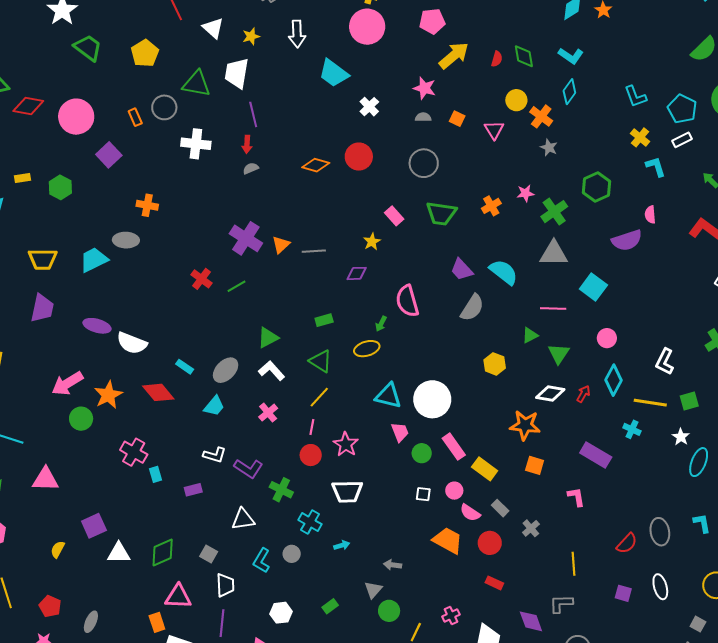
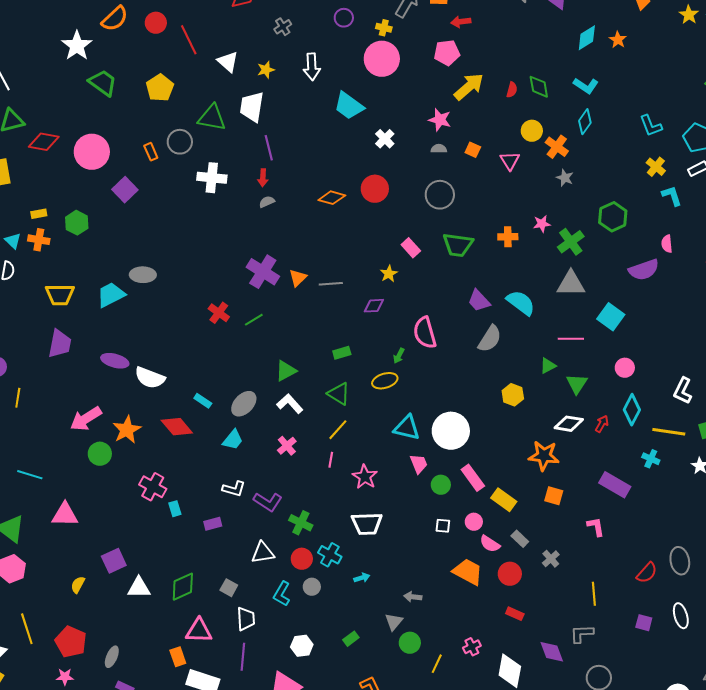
orange cross: (147, 205) -> (39, 240), moved
orange cross: (491, 206) -> (508, 237), turned 30
red circle: (311, 455) -> (302, 559), moved
red pentagon: (50, 606) -> (71, 642), size x1.4

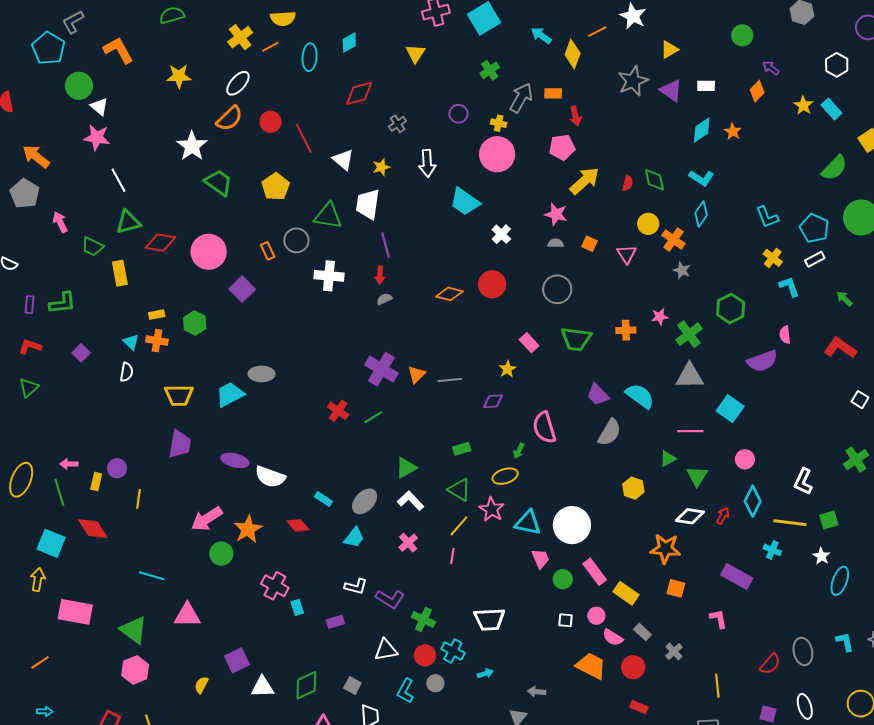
red arrow: (461, 22) -> (576, 116), turned -96
red diamond: (177, 427) -> (298, 525), size x0.7
pink star: (365, 477) -> (492, 509), moved

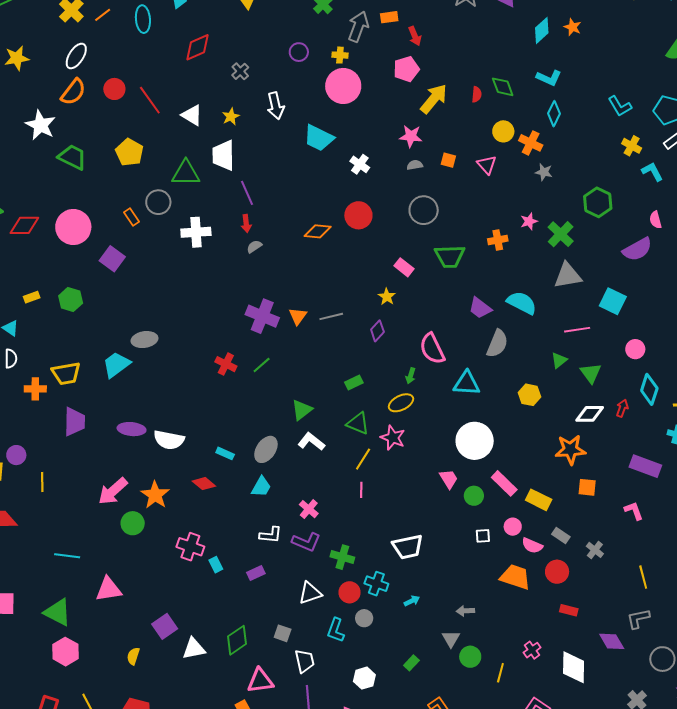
orange cross: (157, 341) -> (35, 389), moved
purple diamond: (493, 401) -> (377, 331), turned -35
cyan triangle: (528, 523) -> (467, 383), moved
pink cross: (408, 543) -> (309, 509), moved

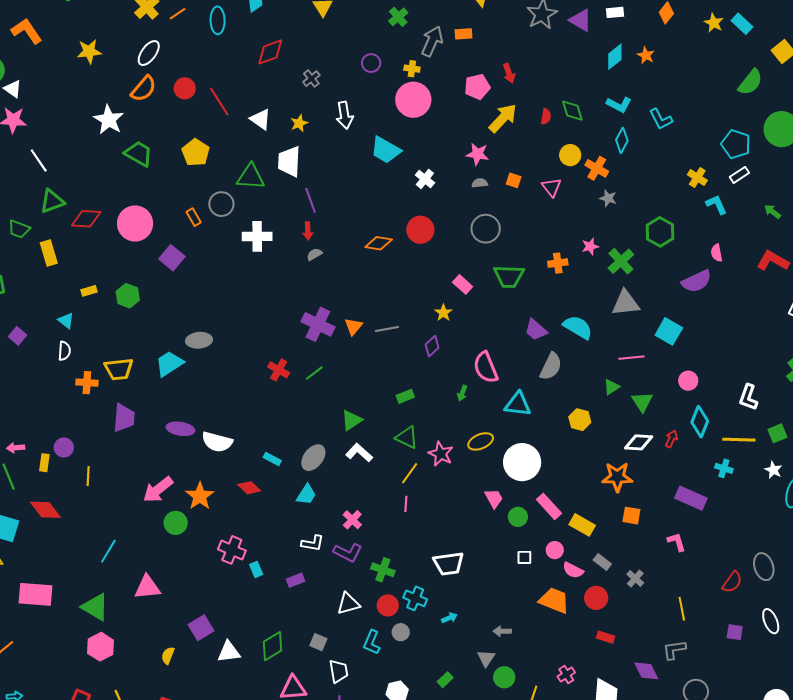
red arrow: (415, 36) -> (509, 73), moved
cyan L-shape: (620, 106) -> (661, 119), moved
yellow ellipse: (401, 403) -> (481, 441), moved
cyan line: (67, 556) -> (108, 551), turned -70

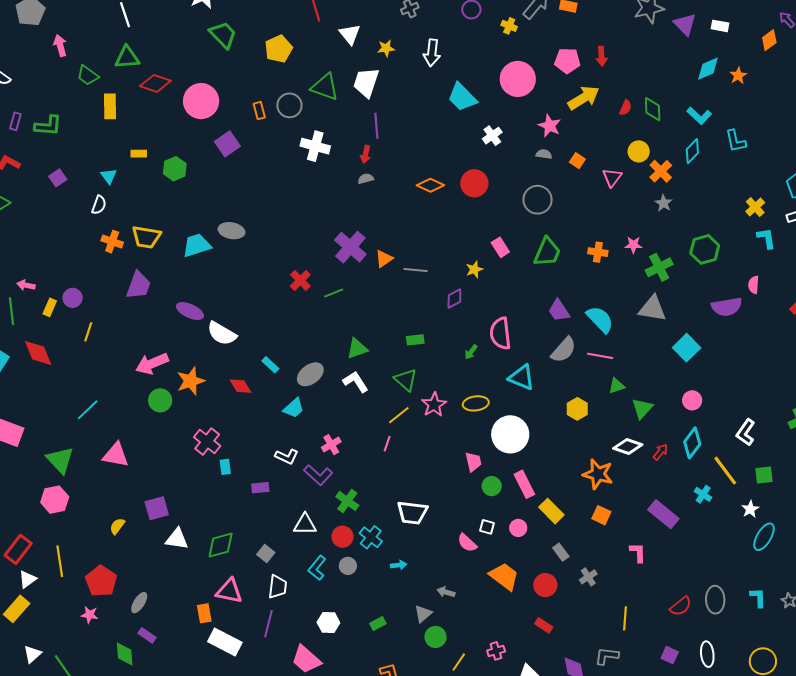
pink circle: (413, 100) -> (518, 79), moved
green trapezoid: (509, 276) -> (547, 252), turned -84
pink line: (631, 358) -> (600, 356), moved
yellow line: (739, 440) -> (725, 471), turned 36
pink semicircle: (573, 570) -> (467, 543), moved

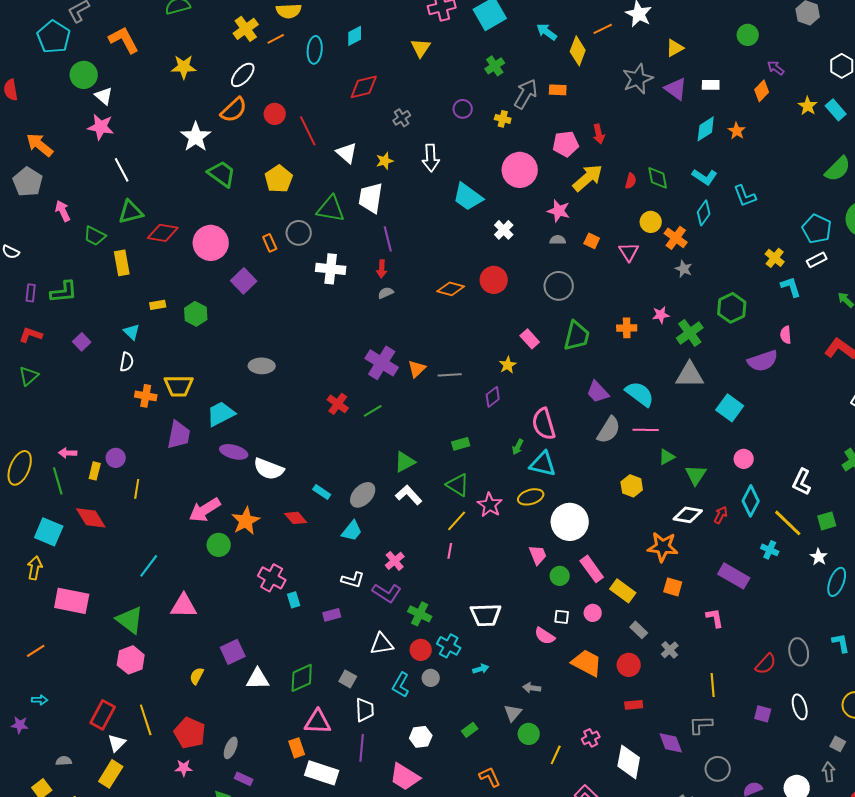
cyan trapezoid: (197, 245) -> (221, 414), moved
cyan triangle: (522, 377) -> (543, 464), moved
red rectangle: (544, 625) -> (634, 705), turned -30

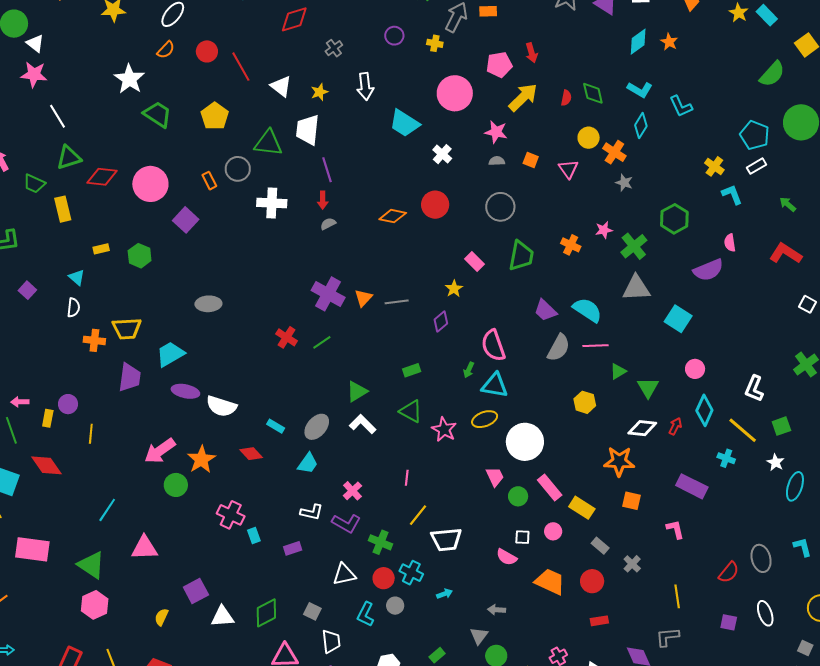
orange semicircle: (234, 110) -> (166, 50), size x0.7
orange cross: (627, 328) -> (571, 245), turned 30
yellow line: (457, 521) -> (418, 515), moved

